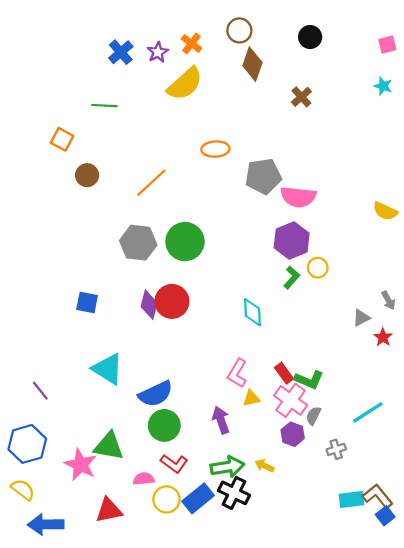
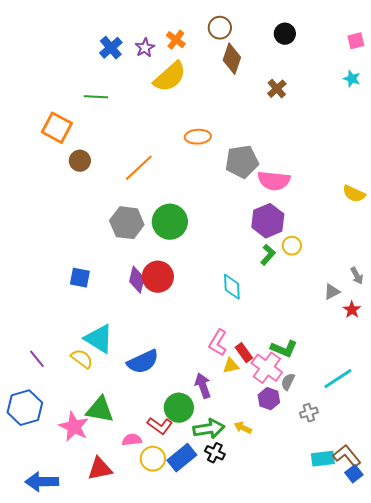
orange square: (62, 139) -> (57, 128), size x1.4
red rectangle: (284, 373) -> (244, 353), moved
green circle: (164, 425) -> (179, 408), moved
yellow semicircle: (23, 490) -> (82, 359), moved
black cross: (234, 493) -> (215, 453), size x0.7

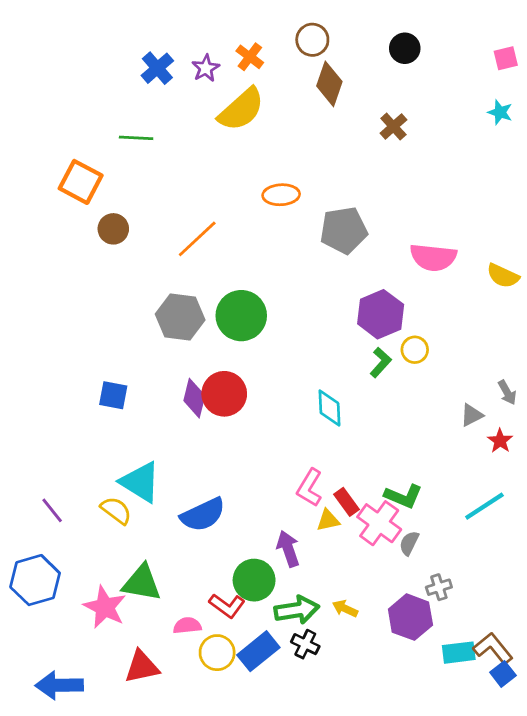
pink semicircle: (274, 181) -> (433, 257), moved
cyan line: (338, 379) -> (484, 506), moved
purple hexagon: (269, 399) -> (410, 617), moved, size x1.4

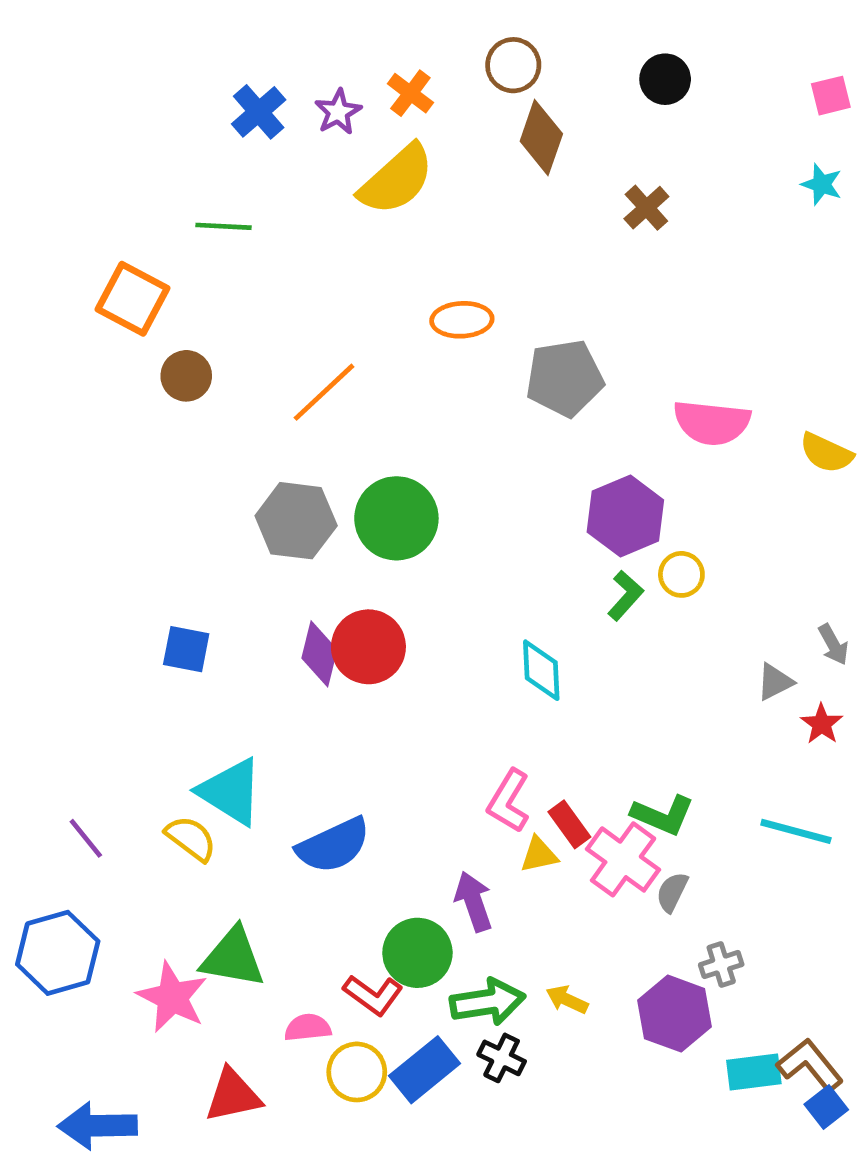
cyan line: (484, 506) -> (796, 831), turned 48

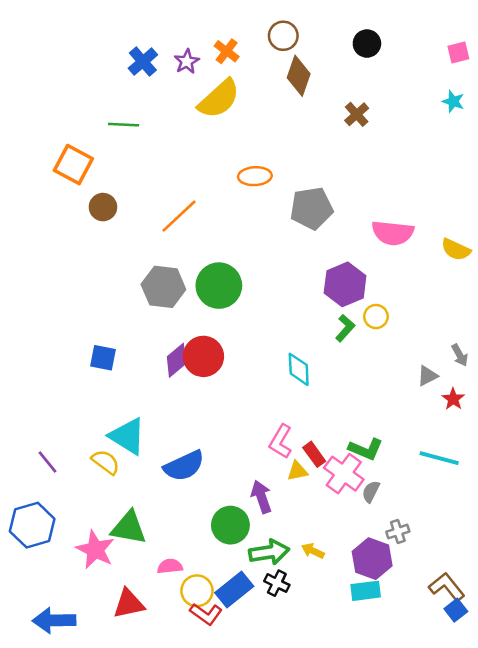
purple diamond: (319, 654) -> (176, 360), turned 36
red L-shape: (373, 995) -> (206, 614), moved
cyan rectangle: (754, 1072) -> (366, 591), moved

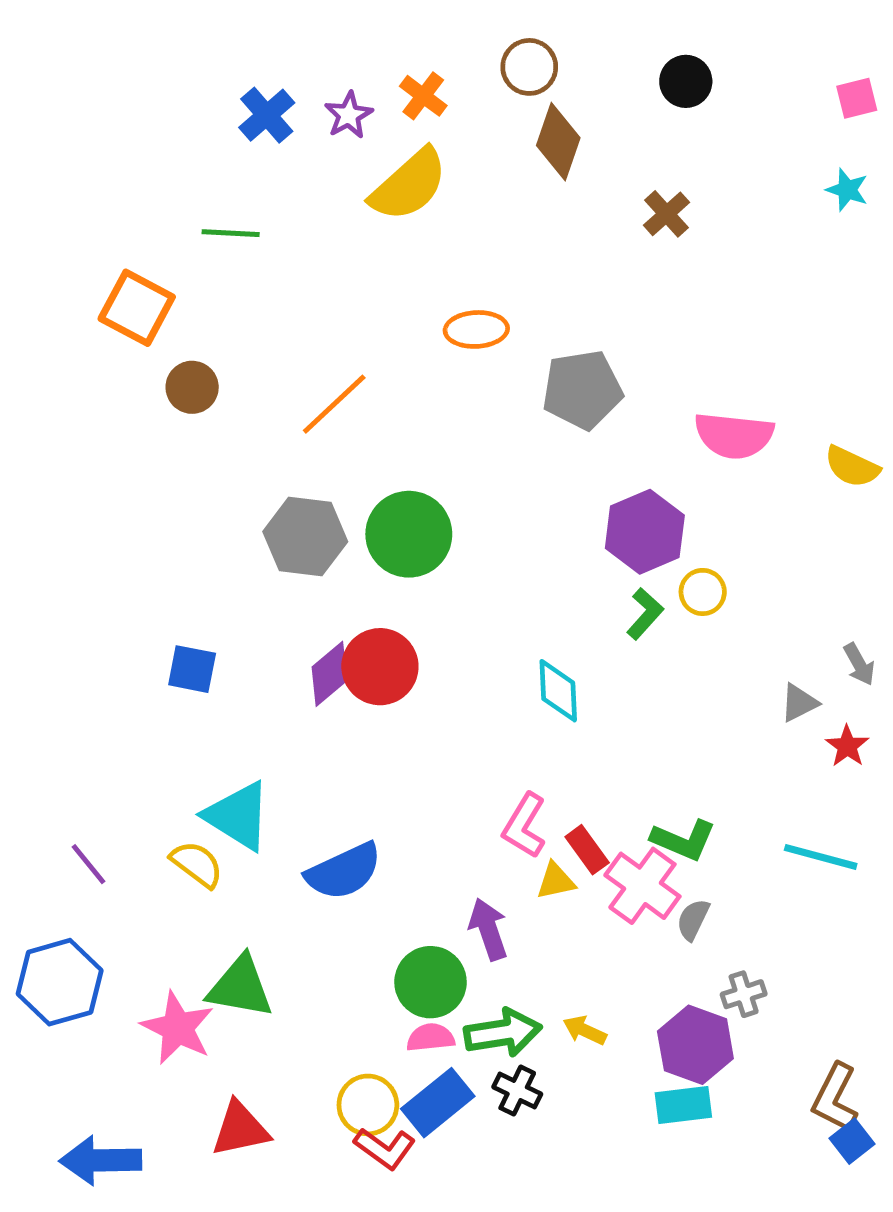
pink semicircle: (170, 566) -> (431, 1038), moved
brown L-shape: (447, 587) -> (835, 1098), turned -114

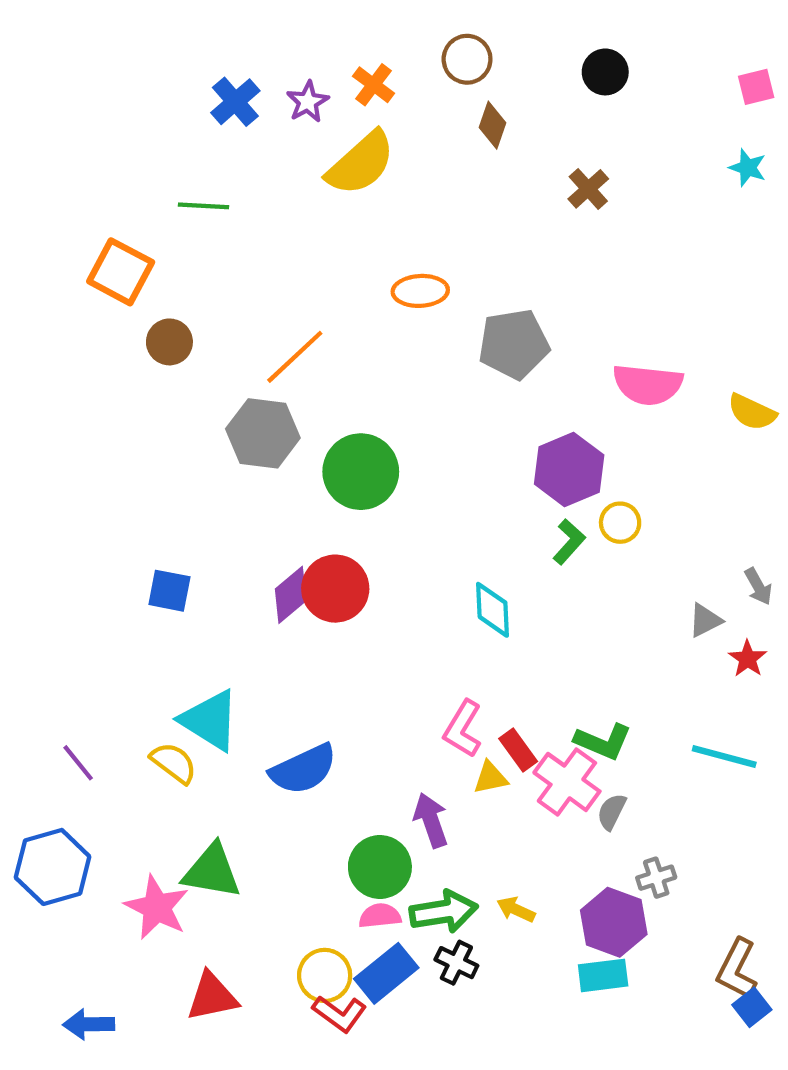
brown diamond: (558, 142) -> (493, 125), size x0.7
gray hexagon: (305, 537) -> (263, 433), moved
blue arrow: (101, 1160) -> (89, 1024), size x0.7

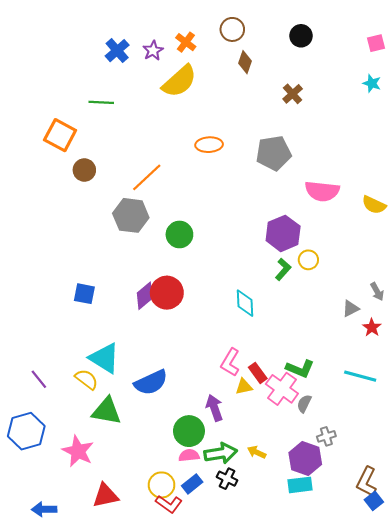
gray pentagon: (514, 344) -> (274, 153), moved
green circle: (361, 472) -> (179, 234), size x0.7
green triangle: (212, 871) -> (107, 411), moved
blue rectangle: (386, 973) -> (192, 484), size x0.7

